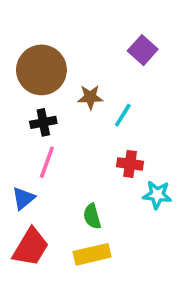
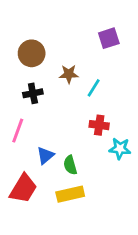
purple square: (143, 50) -> (109, 38), turned 30
brown circle: (41, 70) -> (32, 53), size x0.7
pink line: (47, 162) -> (18, 131), moved
blue triangle: (23, 198) -> (45, 155), moved

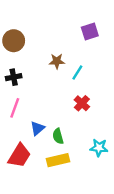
brown circle: (32, 53) -> (14, 41), moved
black cross: (33, 93) -> (14, 77), moved
red cross: (99, 125) -> (82, 103), turned 35
cyan star: (120, 149) -> (99, 148), moved

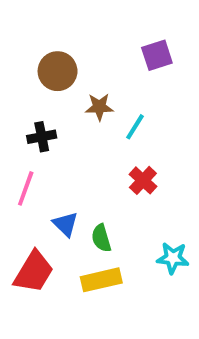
brown circle: (14, 41) -> (58, 71), moved
black cross: (14, 77) -> (42, 137), moved
blue triangle: (38, 128) -> (65, 224), turned -35

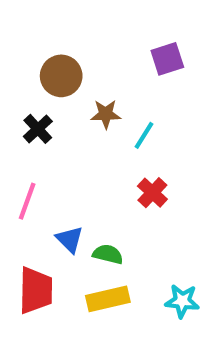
black cross: (42, 137) -> (38, 129), moved, turned -32
green semicircle: (101, 238) -> (108, 254), turned 120
cyan star: (173, 258) -> (182, 301), moved
red trapezoid: (34, 272) -> (36, 290), turned -30

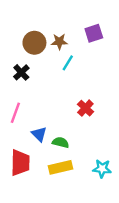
brown star: (106, 114) -> (59, 42), moved
cyan line: (144, 135) -> (68, 63), moved

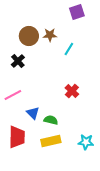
purple square: (94, 33) -> (77, 12), moved
cyan line: (68, 63) -> (69, 49), moved
pink line: (15, 113) -> (13, 95), turned 42

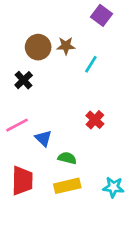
purple square: (77, 12) -> (102, 15), turned -35
blue triangle: (33, 113) -> (43, 138), moved

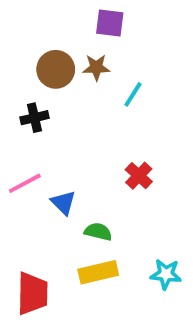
purple square: (102, 15) -> (110, 23), moved, turned -30
black cross: (24, 80) -> (34, 118), turned 30
red trapezoid: (22, 181) -> (33, 293), moved

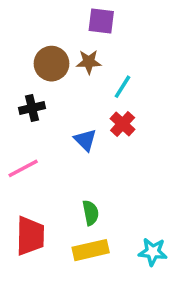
red cross: (139, 176) -> (123, 124), moved
blue triangle: (63, 203) -> (85, 140), moved
green semicircle: (98, 232) -> (91, 213), turned 65
red trapezoid: (33, 293) -> (30, 236), moved

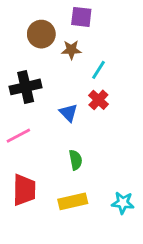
brown circle: (51, 64) -> (41, 34), moved
black cross: (32, 108) -> (26, 87), size x1.5
green semicircle: (91, 213) -> (76, 160), moved

